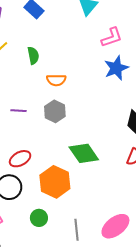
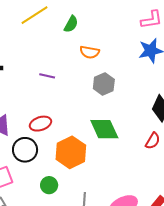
green semicircle: (33, 55) -> (71, 24), turned 30
gray hexagon: (55, 111) -> (104, 84), moved

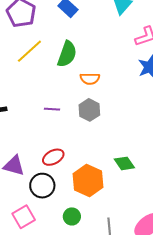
green semicircle: (71, 24) -> (67, 54), size x1.5
gray hexagon: (104, 84) -> (89, 110), moved
green diamond: (104, 129) -> (124, 163), moved, size x0.7

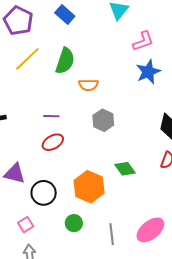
gray hexagon: (89, 110) -> (103, 120), moved
red ellipse: (53, 157) -> (53, 142), moved
pink square: (24, 217) -> (26, 225), size x0.7

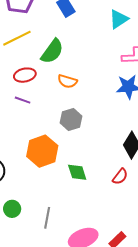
red ellipse: (53, 142) -> (25, 75), moved
orange hexagon: (89, 187) -> (42, 151), moved
gray line: (112, 234) -> (47, 218), moved

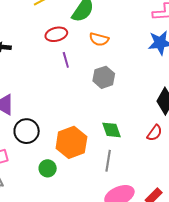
purple line: (23, 100) -> (66, 60), moved, turned 56
orange hexagon: (42, 151) -> (71, 142), moved
gray line: (47, 218) -> (108, 161), moved

